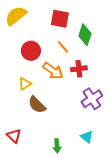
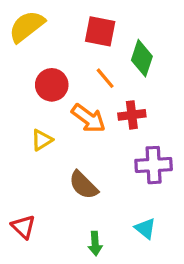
purple cross: (92, 99) -> (154, 165), turned 30
brown semicircle: (37, 105) -> (83, 185), moved

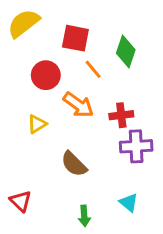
red square: (100, 31) -> (75, 38), moved
red cross: (132, 115) -> (121, 115), moved

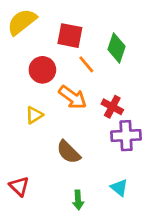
red cross: (121, 115) -> (112, 107), turned 35

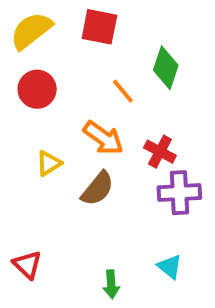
red square: (70, 36) -> (99, 27), moved
red circle: (42, 70) -> (37, 89), moved
brown semicircle: (68, 152) -> (98, 189), moved, turned -96

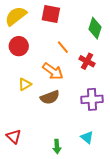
green diamond: (166, 68) -> (95, 28), moved
red cross: (160, 152) -> (87, 61), moved
brown semicircle: (98, 189) -> (50, 97), turned 30

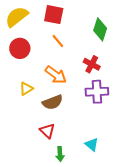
orange line: (63, 47) -> (58, 41), moved
purple cross: (92, 99) -> (97, 92), moved
red triangle: (14, 136) -> (47, 131), moved

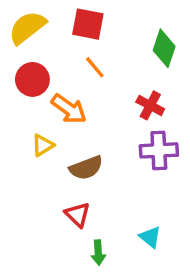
orange arrow: (56, 75) -> (69, 109), moved

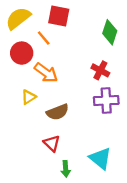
orange line: (95, 67) -> (44, 38), moved
cyan triangle: (150, 237) -> (100, 158), size x1.5

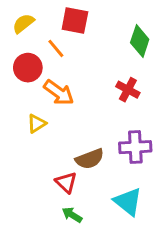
yellow semicircle: (18, 18) -> (23, 23), size x0.7
purple cross: (106, 100) -> (135, 147), moved
brown semicircle: (58, 112) -> (90, 159), moved
green arrow: (66, 169) -> (72, 215), moved, turned 126

